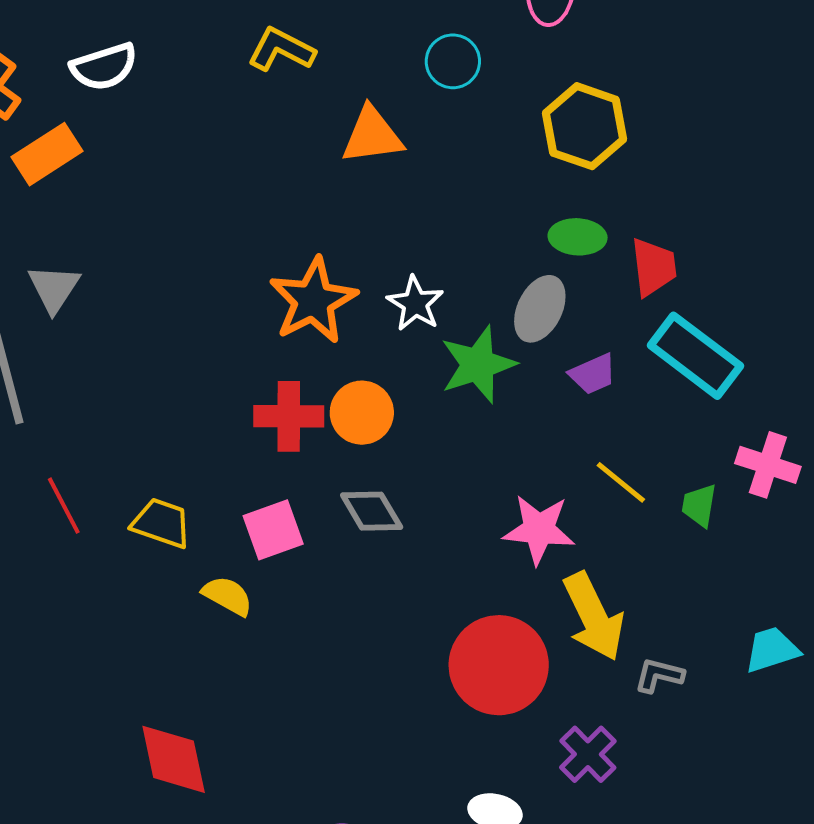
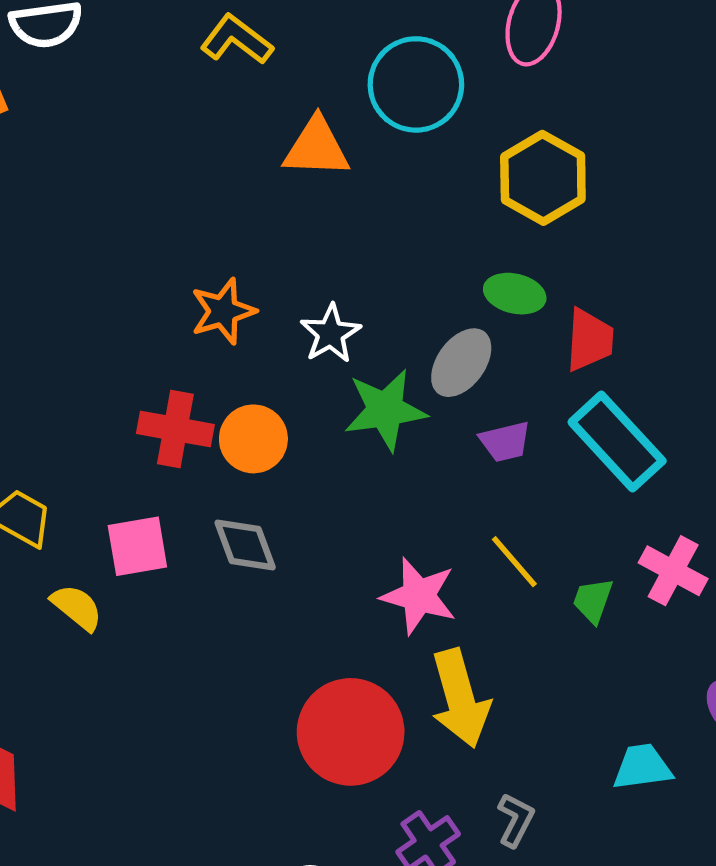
cyan circle: (453, 61) -> (416, 84), size x1.6
orange star: (313, 301) -> (223, 311), size x0.7
gray L-shape: (659, 675) -> (516, 820), moved, turned 93

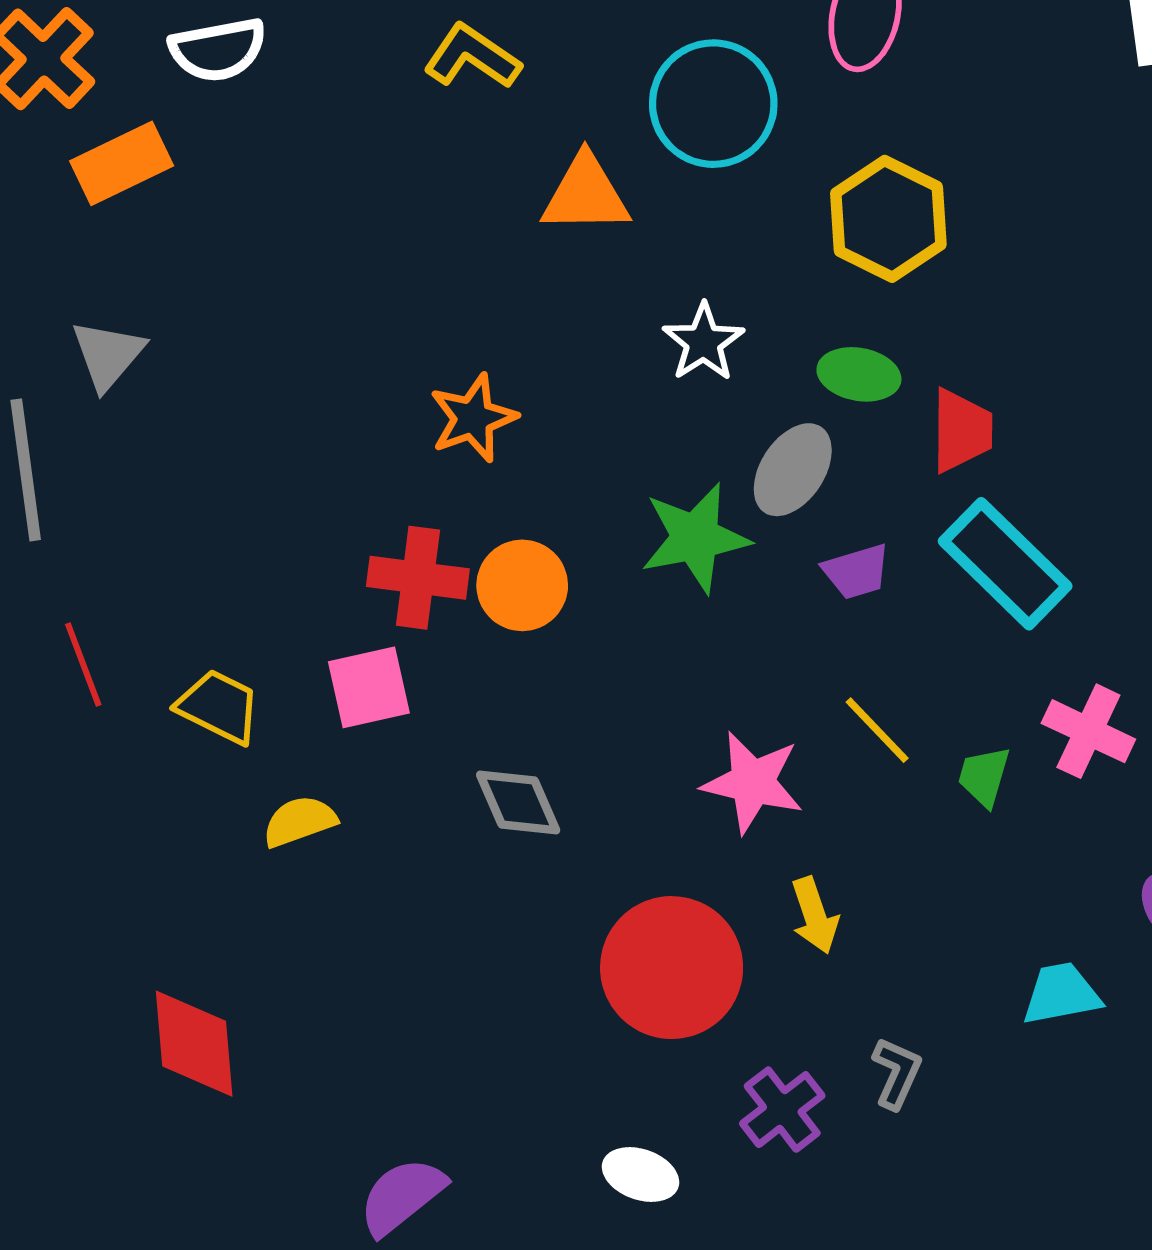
white star: (331, 334) -> (703, 342), moved
gray diamond: (245, 545) -> (518, 802), moved
pink square: (137, 546) -> (369, 687), moved
yellow semicircle: (77, 607) -> (300, 821), turned -56
yellow arrow: (460, 698) -> (815, 915), size x0.6

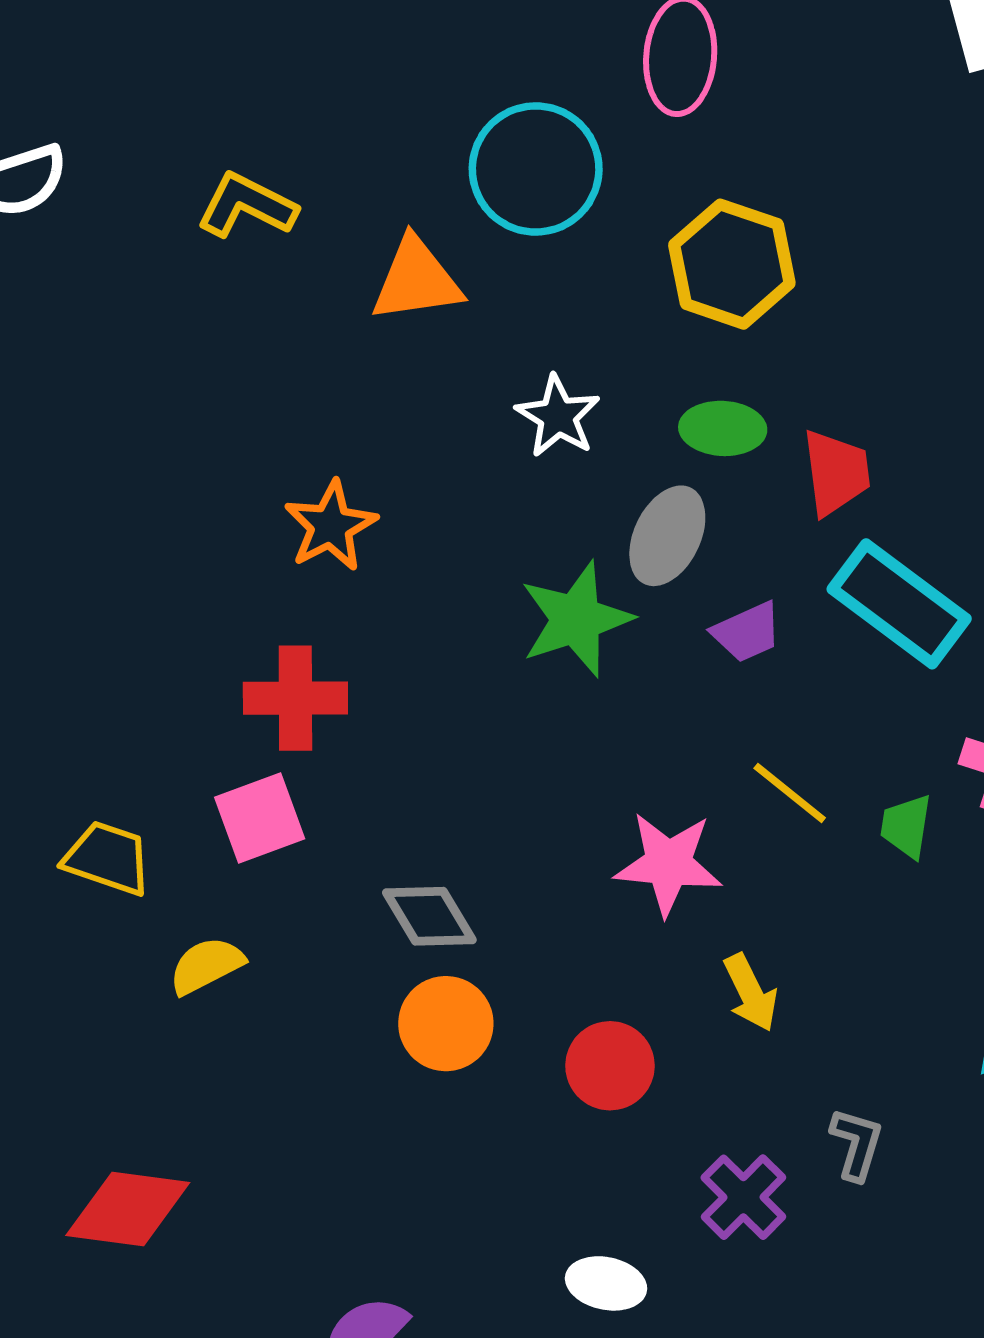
yellow L-shape: (472, 57) -> (247, 205), moved
orange circle: (522, 585) -> (446, 1024), moved
red circle: (672, 968) -> (610, 1066), size x0.6
red diamond: (194, 1044) -> (128, 1209), turned -70

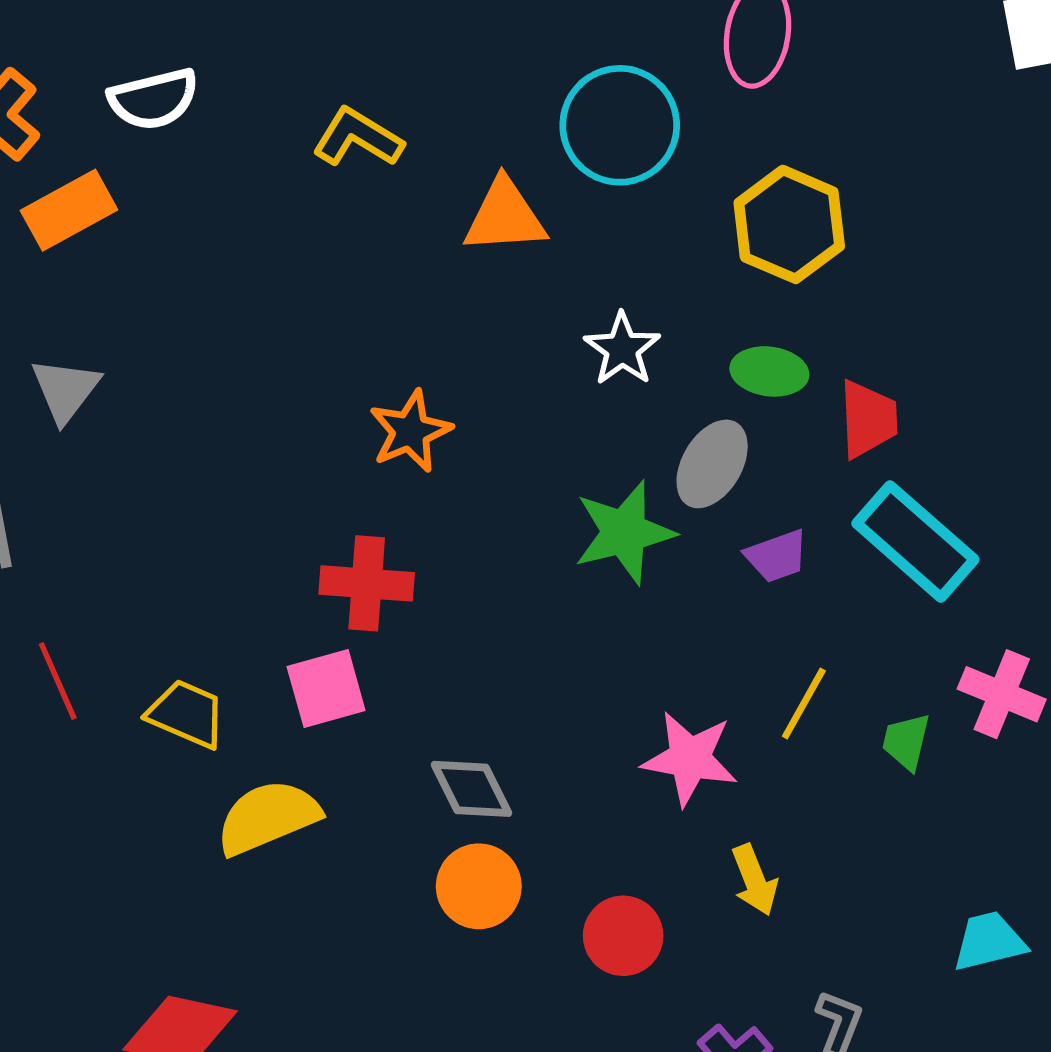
yellow line: (790, 793) -> (804, 704), turned 76
yellow semicircle: (206, 965) -> (268, 817), size x1.5

